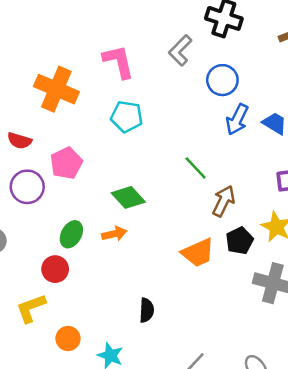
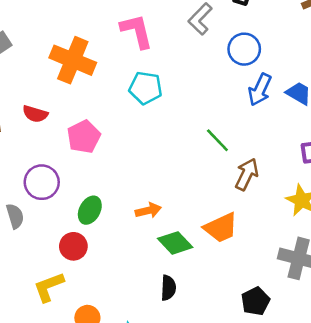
purple circle: (27, 187) -> (42, 182), moved
green diamond: (128, 197) -> (175, 243), moved
orange arrow: (114, 234) -> (148, 210), moved
black pentagon: (240, 241) -> (256, 301), moved

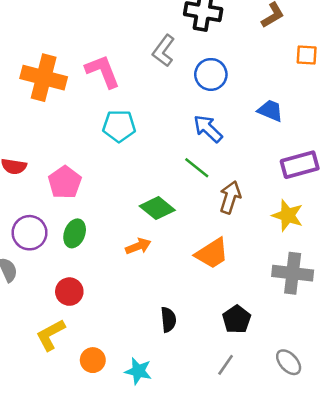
orange cross: (73, 60) -> (44, 78), moved
blue arrow: (260, 90) -> (208, 129), moved, turned 116
green ellipse: (90, 210) -> (75, 233), moved
green diamond: (175, 243) -> (157, 208), moved
black pentagon: (256, 301) -> (237, 319), moved

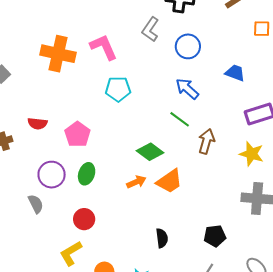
orange trapezoid: (212, 253) -> (169, 181), moved
black pentagon: (237, 319) -> (215, 236), turned 30

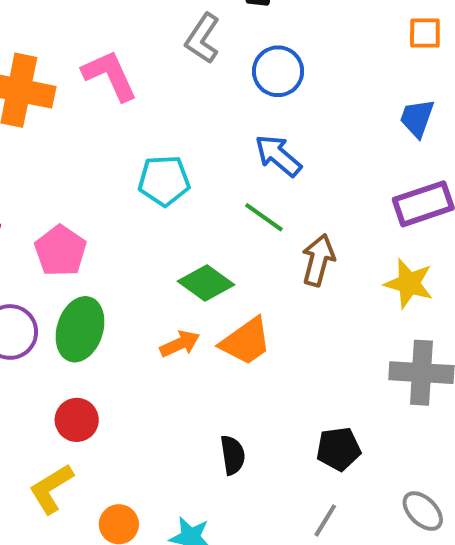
blue trapezoid: (235, 73) -> (417, 118), moved, turned -90
cyan pentagon: (118, 89) -> (164, 181), moved
green ellipse: (87, 174) -> (80, 329), size x1.4

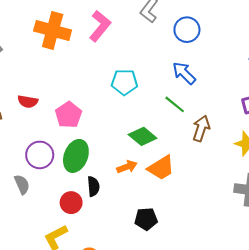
pink L-shape: (110, 75) -> (100, 26), turned 60
black pentagon: (338, 449) -> (146, 219), moved
black semicircle: (233, 455) -> (93, 186), moved

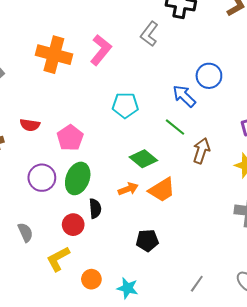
blue circle: (187, 30) -> (209, 76), moved
gray semicircle: (22, 184) -> (25, 232), moved

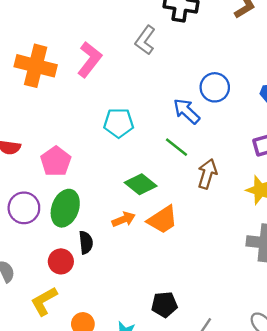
black pentagon: (147, 240) -> (164, 305), moved

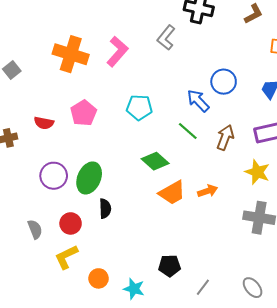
pink pentagon: (56, 161) -> (83, 113), moved
brown arrow: (207, 174) -> (225, 137), moved
orange arrow: (124, 219) -> (208, 191), moved
red circle: (61, 261) -> (71, 223), moved

